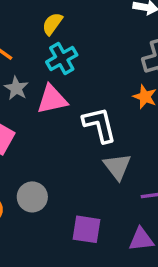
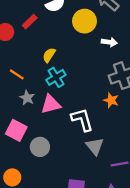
gray circle: (32, 197) -> (40, 147), moved

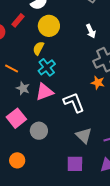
yellow circle: (84, 21) -> (49, 26), moved
white arrow: (109, 42) -> (91, 31), turned 64
pink square: (16, 130) -> (16, 118), turned 30
gray triangle: (95, 146) -> (84, 136), moved

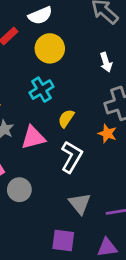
yellow semicircle: (38, 48) -> (66, 118), moved
cyan cross: (47, 67) -> (41, 90), moved
white L-shape: (74, 103) -> (72, 157), turned 45

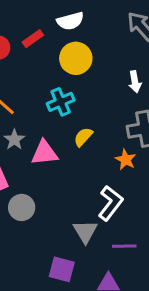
white L-shape: (72, 157) -> (110, 203), moved

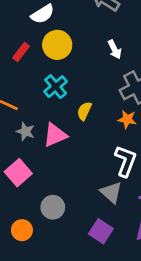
red rectangle: (33, 39) -> (21, 52), moved
gray circle: (22, 207) -> (53, 207), moved
purple square: (62, 269) -> (101, 231), turned 35

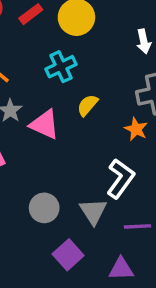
pink triangle: (55, 135) -> (45, 124), turned 32
gray circle: (53, 207) -> (44, 208), moved

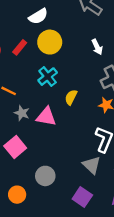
gray circle: (44, 208) -> (45, 176), moved

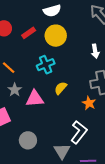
pink triangle: (46, 117) -> (35, 99), turned -30
gray circle: (45, 176) -> (28, 140), moved

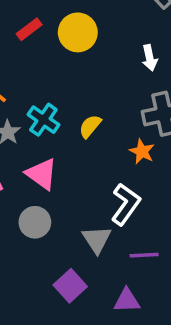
cyan cross: (46, 65) -> (43, 120), moved, turned -30
pink triangle: (35, 99) -> (42, 174), moved, turned 42

